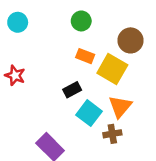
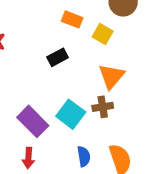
yellow square: (112, 69) -> (103, 34), size x0.6
cyan square: (89, 113) -> (71, 114), moved

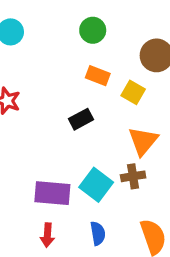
purple rectangle: (33, 121) -> (52, 193), turned -40
blue semicircle: (84, 156) -> (98, 233), moved

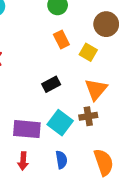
orange rectangle: (98, 76) -> (61, 39), turned 42
black rectangle: (81, 119) -> (51, 84), moved

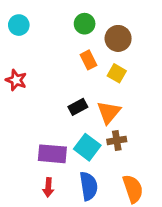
brown circle: (106, 24) -> (118, 38), moved
orange triangle: (96, 89) -> (109, 112), moved
blue semicircle: (61, 160) -> (89, 186), size x1.5

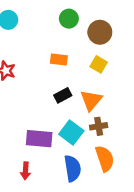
orange rectangle: (89, 60) -> (59, 59), moved, turned -56
red arrow: (48, 187) -> (26, 171), moved
orange semicircle: (133, 189) -> (105, 158), moved

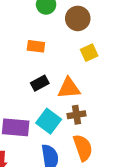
yellow square: (99, 64) -> (89, 53), moved, turned 35
orange triangle: (91, 100) -> (69, 88), turned 45

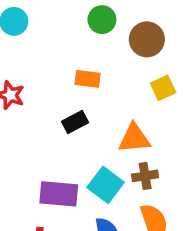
black rectangle: (40, 83) -> (75, 122), moved

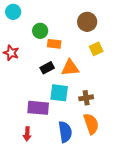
green circle: (102, 20) -> (40, 31), moved
orange triangle: (134, 138) -> (70, 68), moved
cyan square: (106, 185) -> (59, 93), moved, turned -30

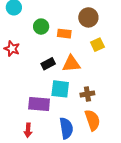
orange rectangle: (54, 44) -> (64, 34), moved

